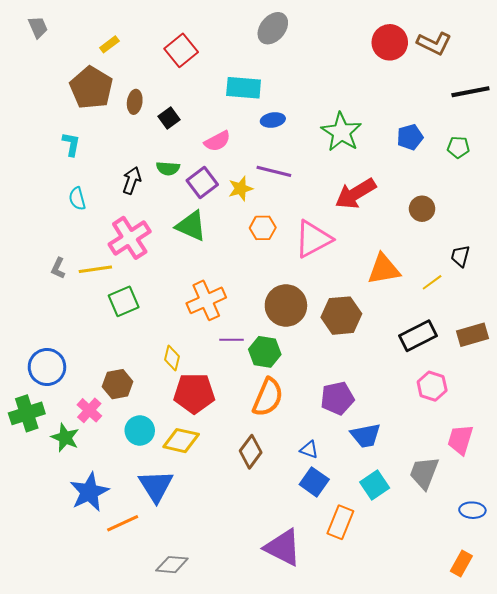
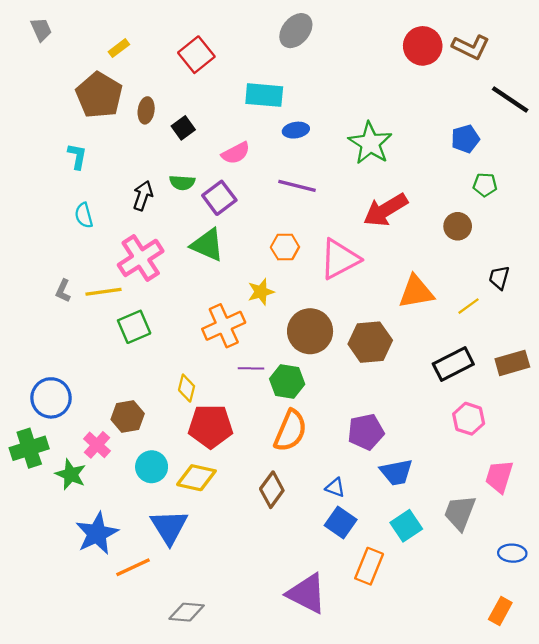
black line: (470, 92) -> (510, 99), turned 45
blue pentagon: (410, 137) -> (465, 139), moved
green pentagon: (458, 147) -> (485, 185), moved
yellow star: (241, 189) -> (261, 292), moved

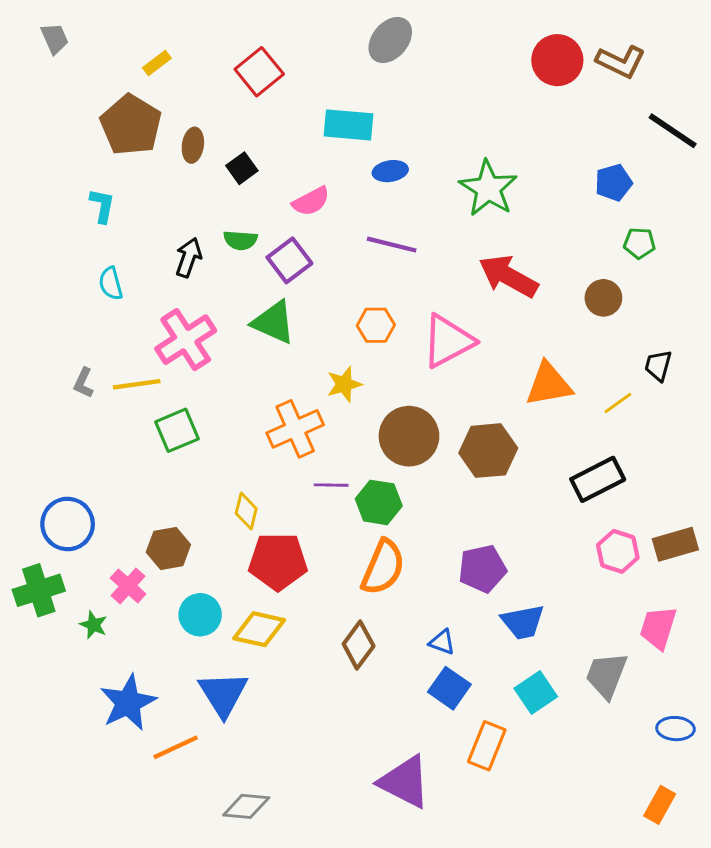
red arrow: (385, 210) -> (508, 276), turned 60
brown rectangle: (512, 363) -> (675, 544), moved
green star: (71, 474) -> (94, 625), size x0.7

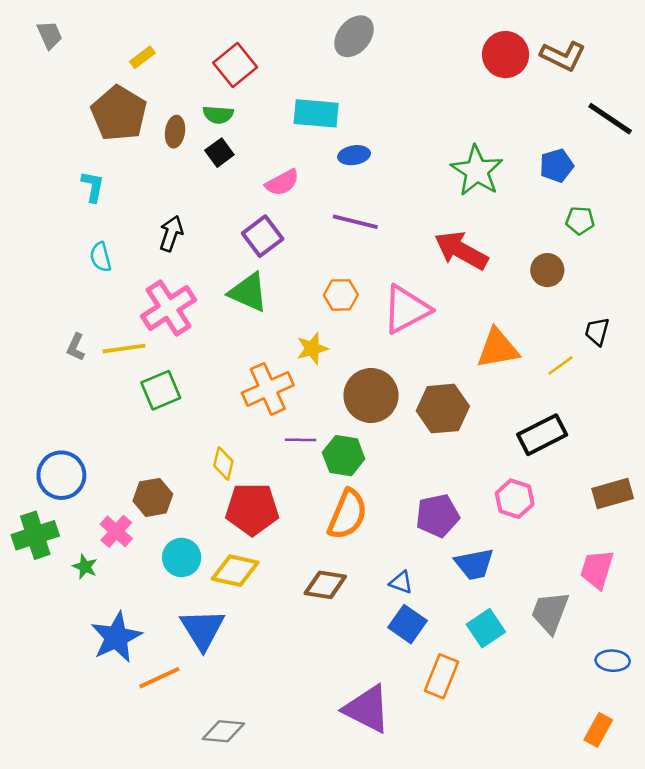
green star: (488, 188) -> (477, 171), moved
green semicircle: (240, 240) -> (218, 115), moved
pink hexagon: (618, 551) -> (515, 499), moved
brown diamond: (359, 645) -> (325, 585), turned 63

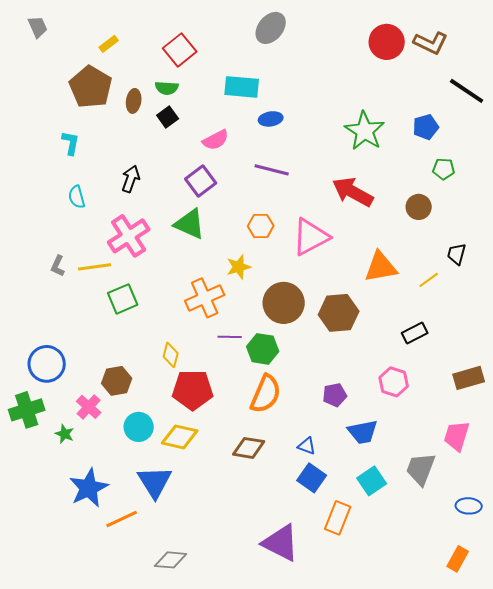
black rectangle: (542, 435) -> (415, 333), size x0.7
purple pentagon: (438, 516) -> (335, 395), size x0.7

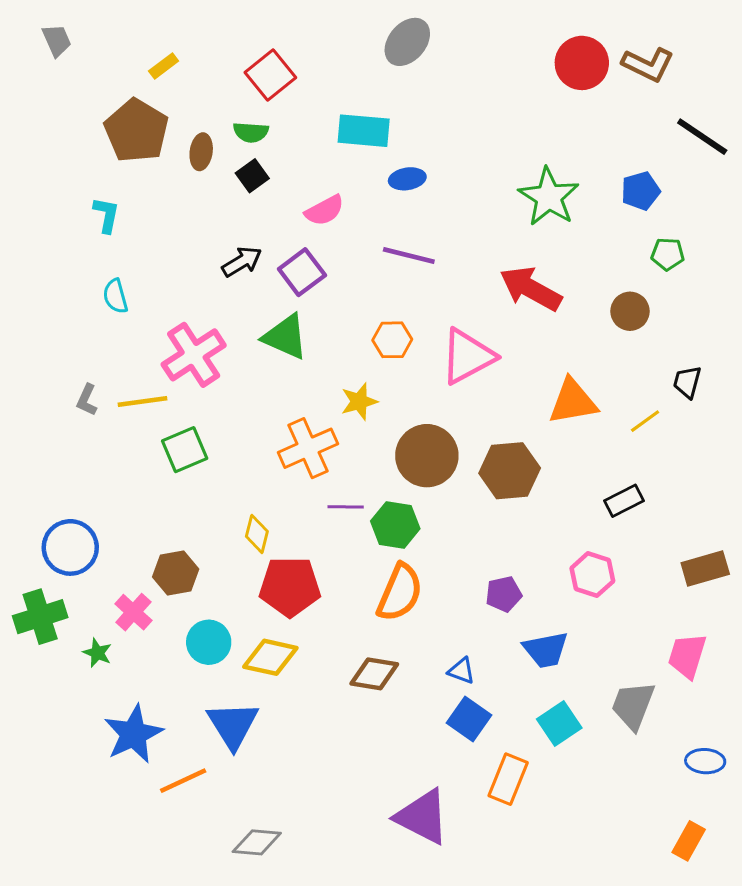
black arrow: (131, 179) -> (242, 262), moved, turned 40

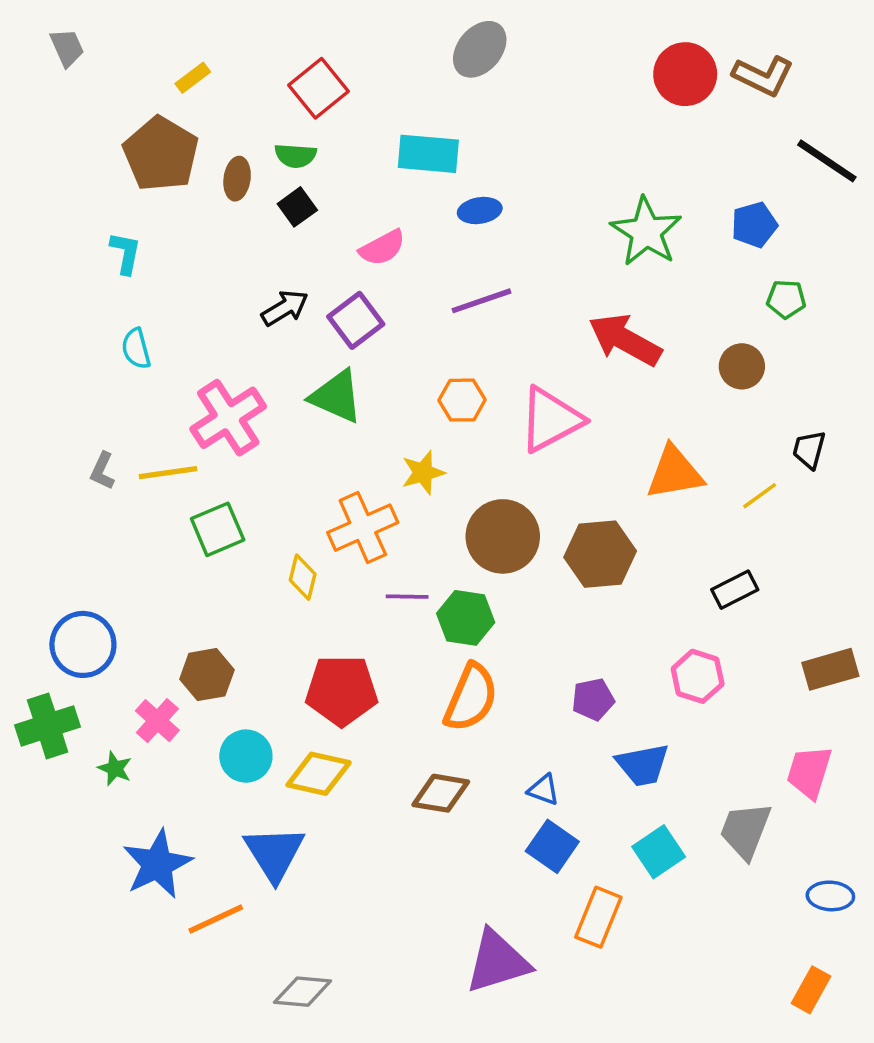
purple line: (409, 256) -> (481, 301), turned -33
yellow diamond: (257, 534) -> (303, 577), moved
purple triangle: (422, 817) -> (497, 962), turned -44

